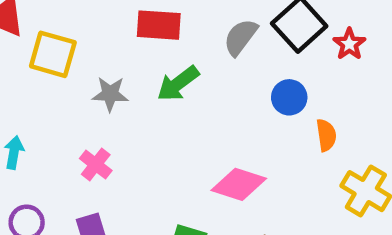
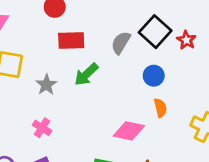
gray star: (110, 94) -> (46, 85), turned -30
orange semicircle: (326, 135) -> (160, 108), moved

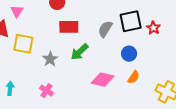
black square: (155, 32) -> (131, 21), turned 35
orange semicircle: (160, 108) -> (134, 77), turned 48
pink diamond: (129, 131) -> (103, 80), moved

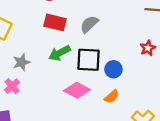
black square: (131, 21) -> (88, 60), moved
gray semicircle: (105, 29) -> (89, 24), moved
gray star: (50, 59) -> (21, 62), moved

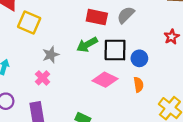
red rectangle: (55, 22) -> (97, 17), moved
gray semicircle: (89, 24) -> (126, 15), moved
orange semicircle: (112, 97) -> (139, 85), turned -56

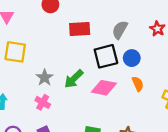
gray semicircle: (126, 15) -> (120, 30), moved
green arrow: (87, 45) -> (74, 79), moved

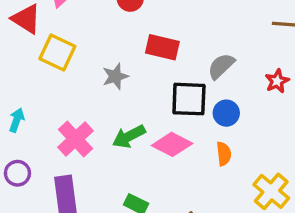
gray star: (45, 78) -> (115, 76), moved
green arrow: (74, 79) -> (129, 136), moved
pink cross: (43, 102) -> (75, 139), size x1.5

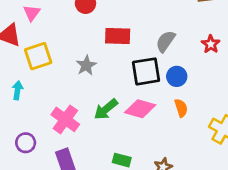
yellow square: (57, 53) -> (38, 56), turned -32
cyan arrow: (17, 120) -> (17, 90), moved
purple circle: (17, 173) -> (26, 143), moved

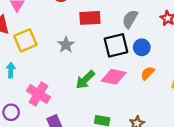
orange semicircle: (181, 108) -> (148, 73), turned -112
pink cross: (65, 119) -> (38, 94), moved
purple circle: (26, 143) -> (11, 112), moved

